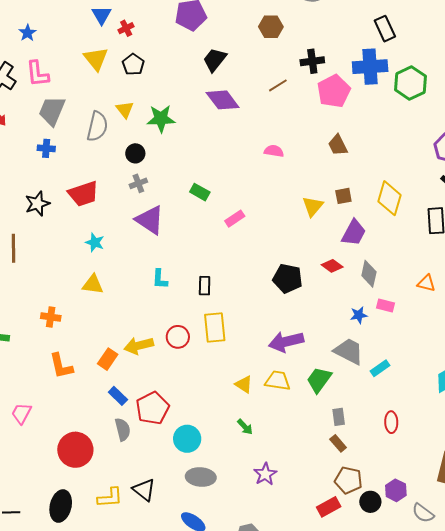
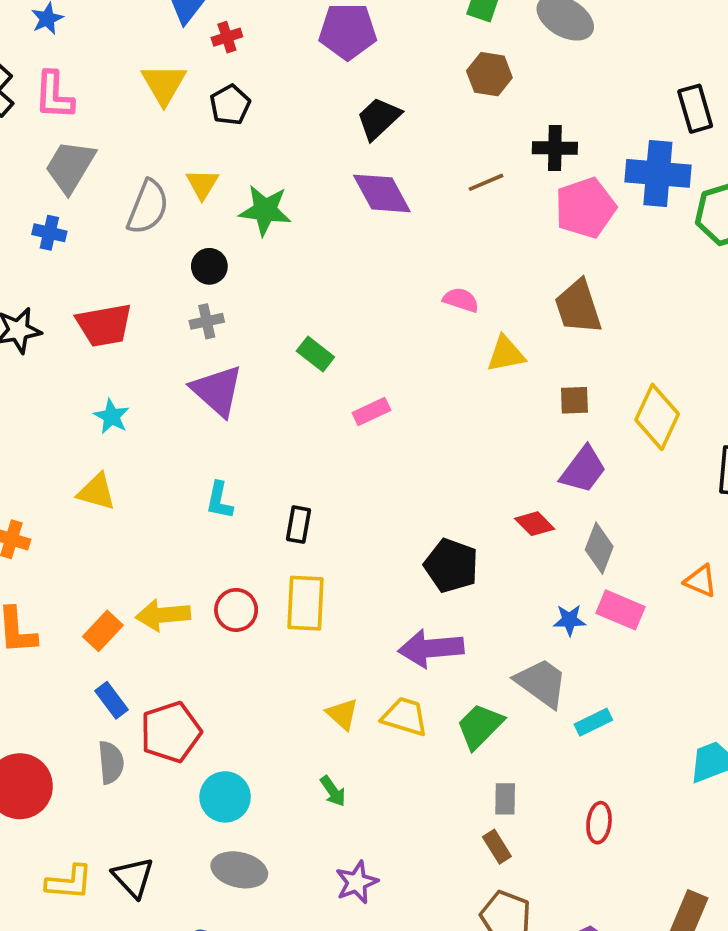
brown trapezoid: (338, 145) -> (578, 307), size x1.4
yellow triangle: (313, 206) -> (506, 354), moved, turned 30
black pentagon: (288, 279) -> (451, 566), moved
pink rectangle: (386, 305) -> (621, 610), size x1.4

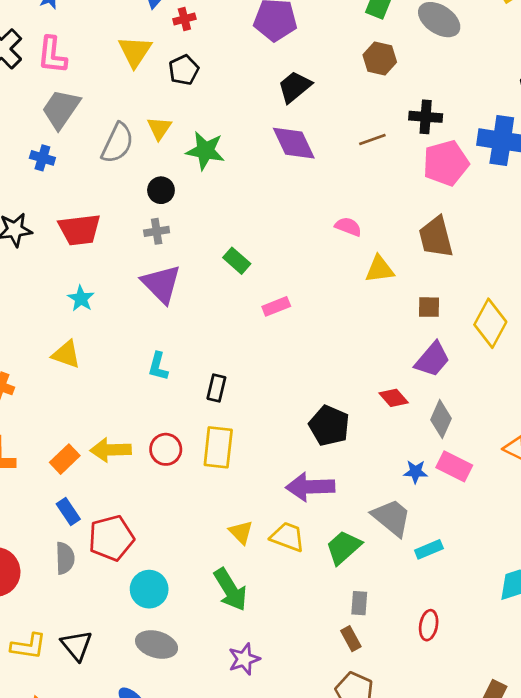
green arrow: (333, 791) -> (230, 590), size x1.8

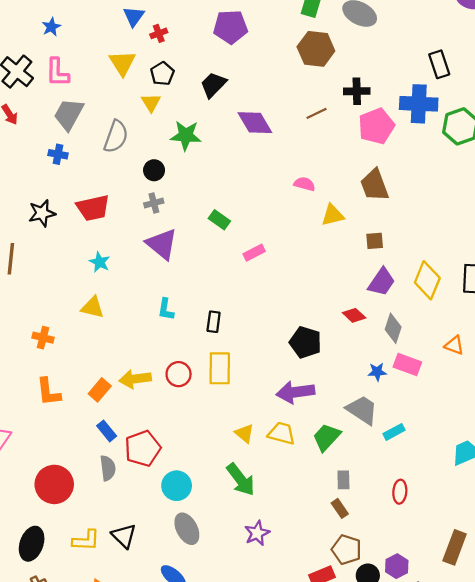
brown hexagon: (380, 59) -> (316, 49), size x1.4
black trapezoid: (295, 87) -> (213, 85), moved
yellow triangle: (159, 128) -> (151, 103), moved
yellow diamond: (490, 323) -> (427, 280), moved
gray ellipse: (157, 645) -> (187, 529), turned 52

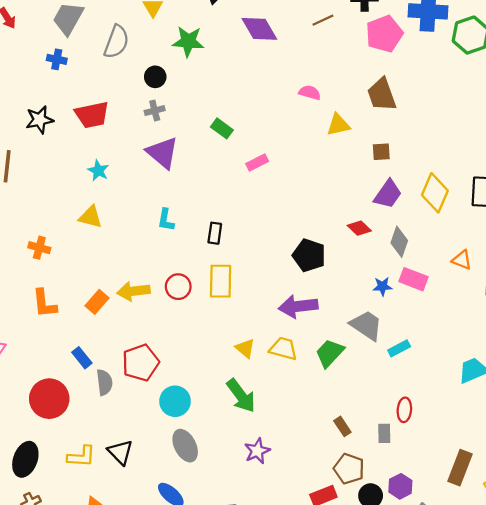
blue rectangle: (107, 431) -> (82, 358), moved
gray rectangle: (343, 480) -> (384, 433), moved

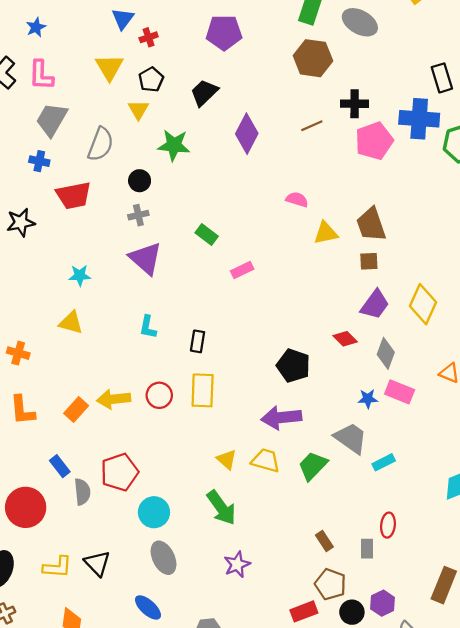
purple diamond: (259, 29) -> (247, 134), turned 57
brown trapezoid: (382, 95) -> (371, 225), moved
red trapezoid: (92, 115) -> (74, 195), moved
cyan star: (98, 171) -> (80, 275), turned -30

